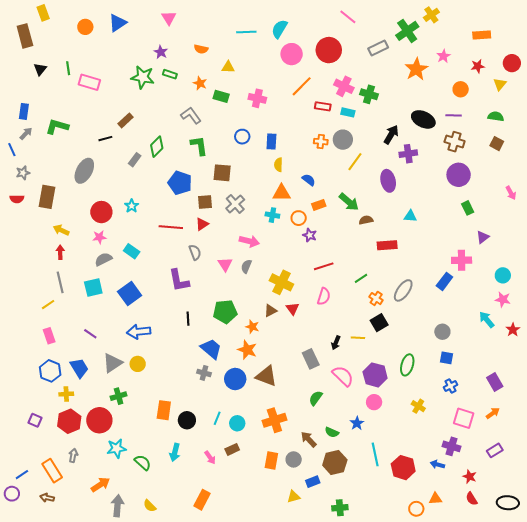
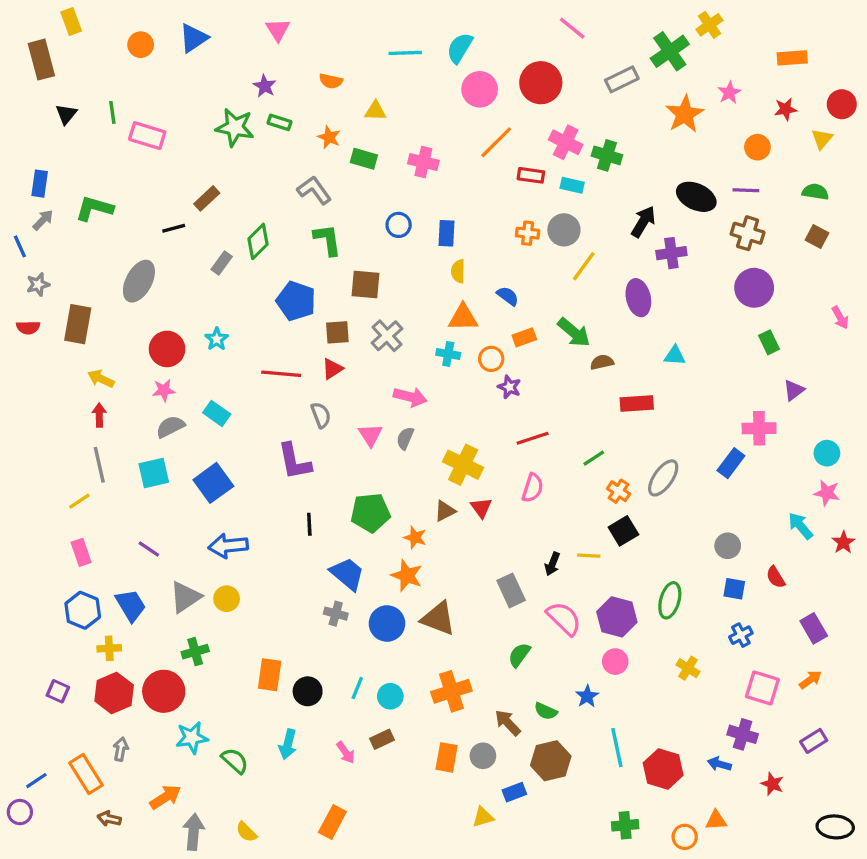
brown arrow: (47, 498) -> (109, 819), moved
red semicircle: (472, 499) -> (776, 577), moved
green cross: (340, 508) -> (625, 825), moved

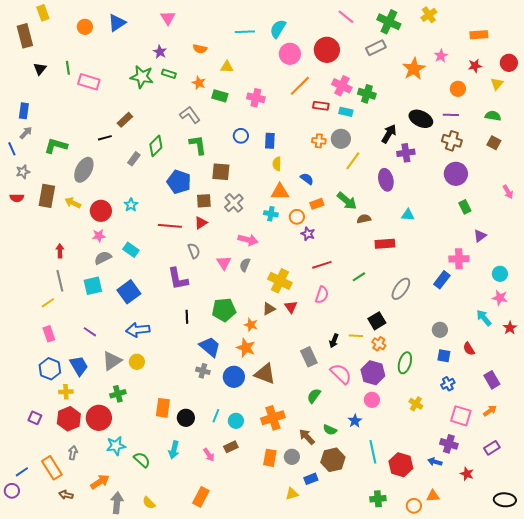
green cross: (670, 51) -> (389, 22), moved, turned -30
green L-shape: (94, 208) -> (56, 146), moved
yellow arrow: (101, 379) -> (73, 203), moved
orange cross: (619, 491) -> (379, 344), moved

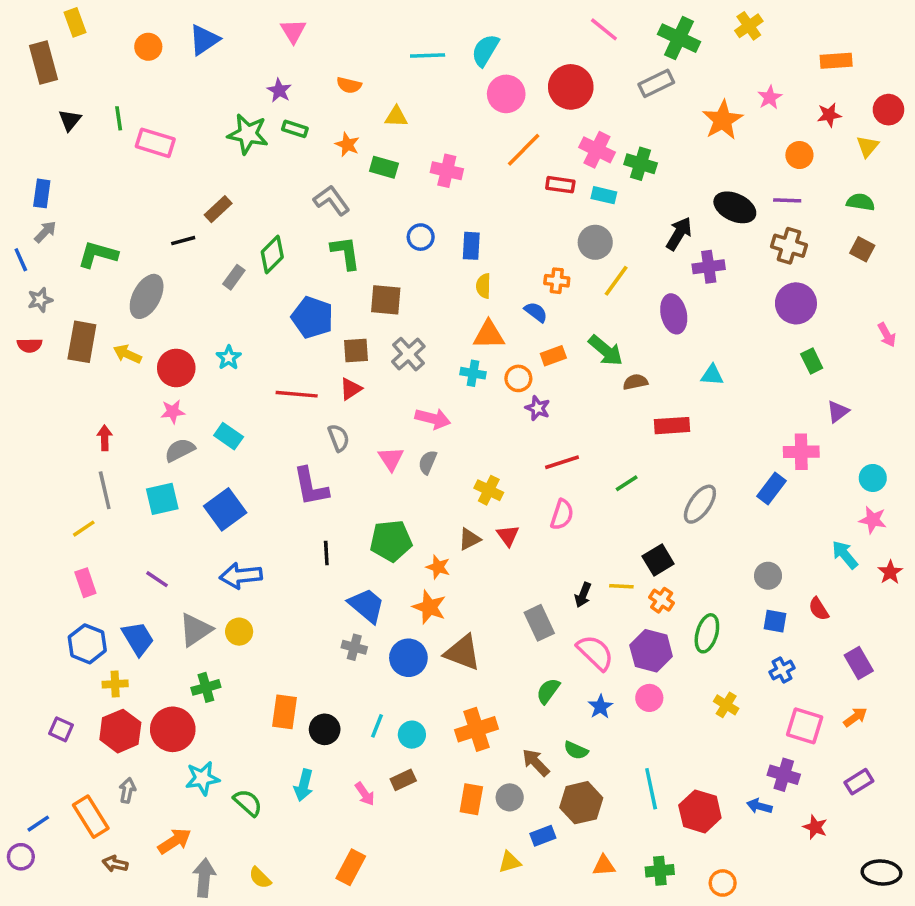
orange cross: (319, 141) -> (557, 281), moved
yellow cross: (280, 281) -> (489, 490), size x0.7
blue star: (355, 421) -> (600, 707), moved
orange triangle: (433, 496) -> (604, 866), moved

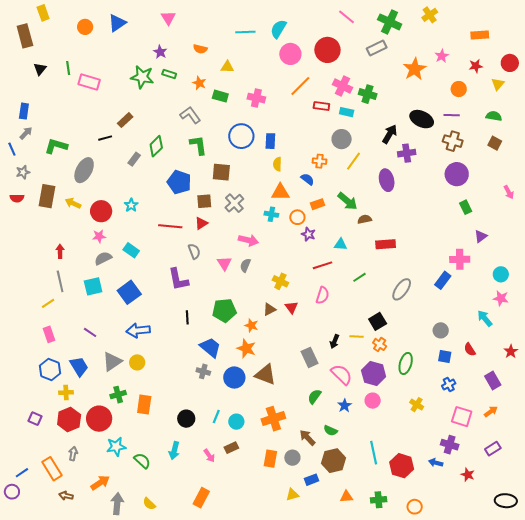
blue circle: (421, 237) -> (241, 136), size x1.6
cyan triangle: (712, 375) -> (341, 244), moved
red star: (890, 572) -> (511, 351), moved
orange rectangle: (284, 712) -> (144, 405), moved

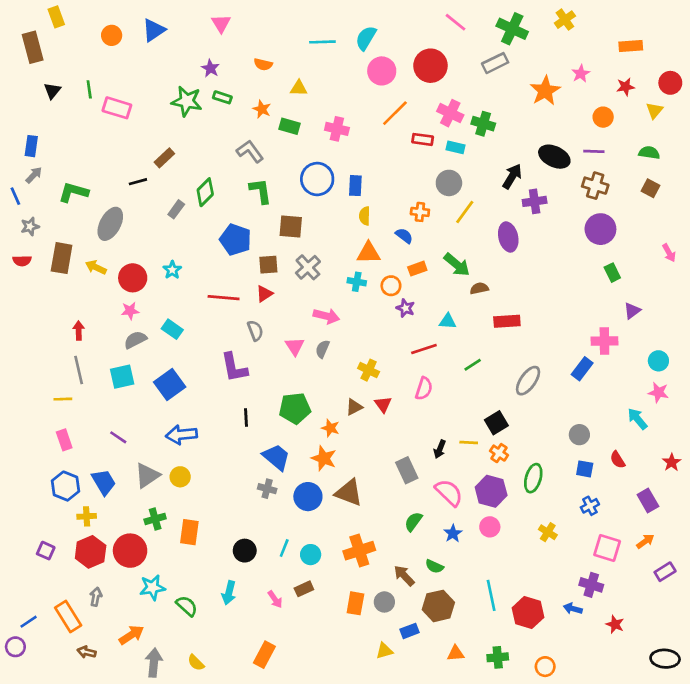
yellow line: (48, 303) -> (63, 399), turned 32
purple rectangle: (493, 449) -> (665, 572), moved

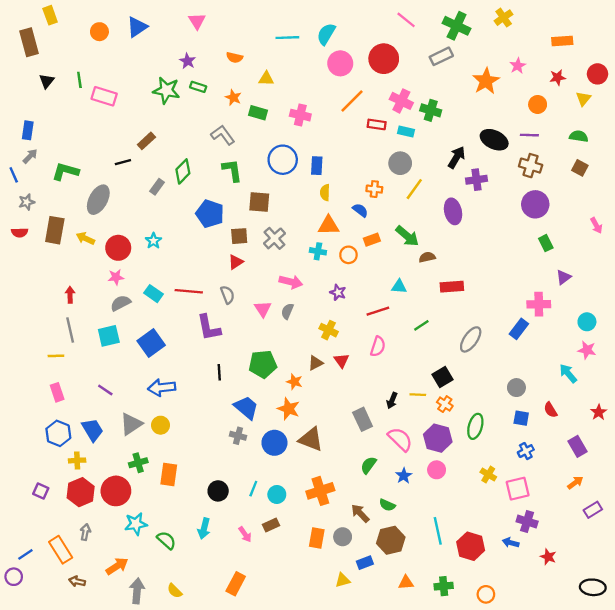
red line: (224, 298) -> (189, 291), moved
purple star: (405, 308) -> (338, 292), moved
pink square: (607, 548) -> (518, 489), moved, turned -30

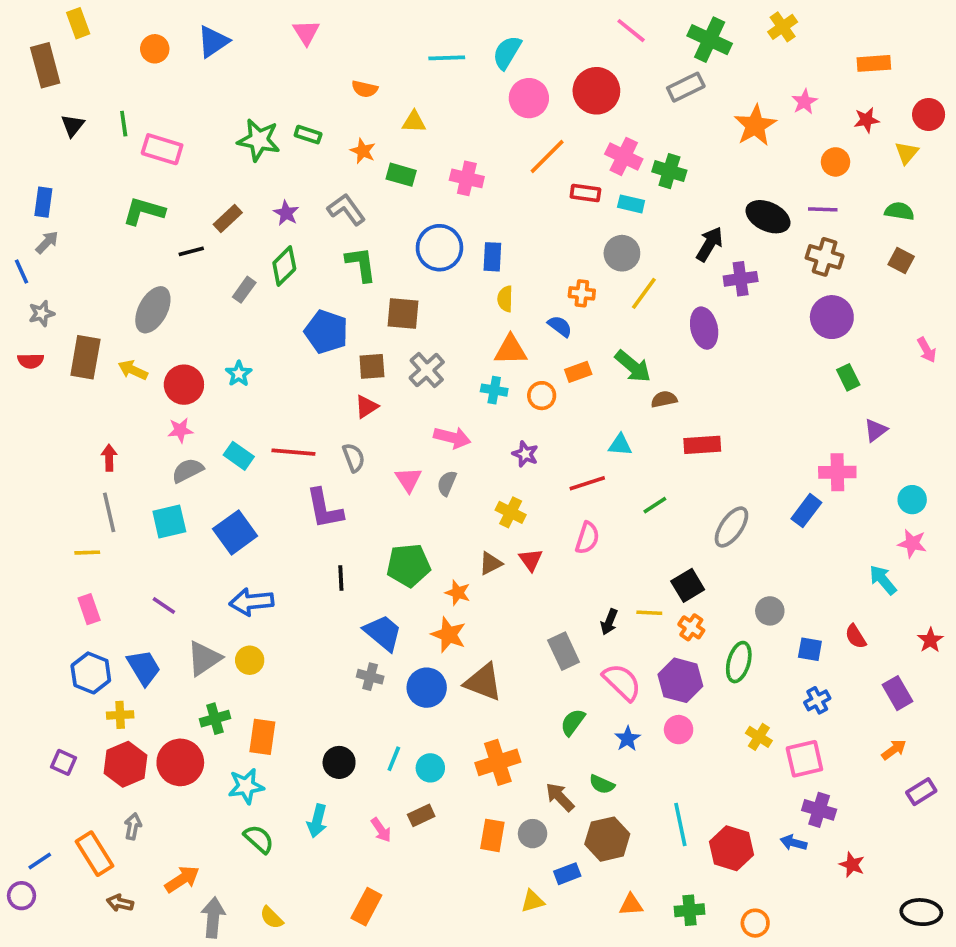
purple star: (188, 61) -> (286, 213), moved
green L-shape: (65, 171) -> (144, 211), moved
gray circle: (516, 388) -> (770, 611), moved
cyan star: (136, 524) -> (246, 786), moved

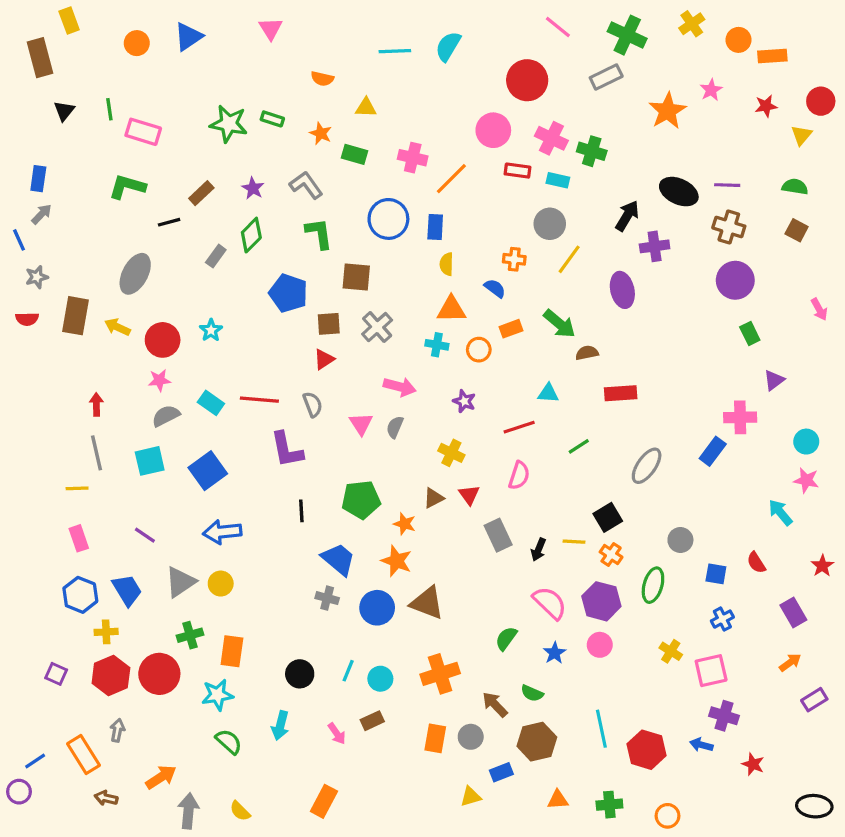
pink circle: (529, 98) -> (493, 130), moved
orange line: (547, 156) -> (451, 179), moved
orange circle: (836, 162) -> (738, 40), moved
gray rectangle: (564, 651) -> (498, 535), moved

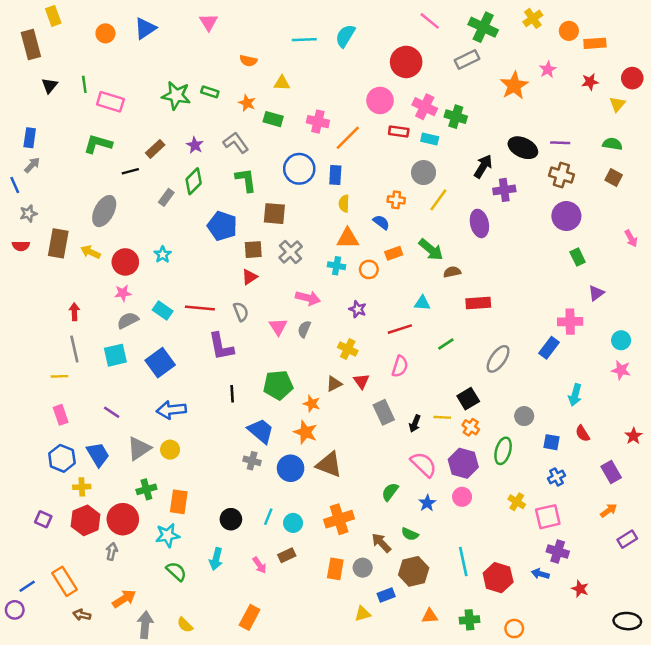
cyan arrow: (780, 513) -> (575, 395), moved, turned -125
gray arrow: (117, 730) -> (112, 551), moved

